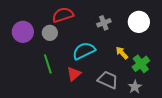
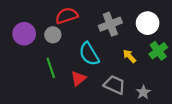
gray cross: (104, 23) -> (110, 24), size x1.5
cyan semicircle: (84, 51) -> (89, 54), turned -95
green cross: (141, 64) -> (158, 51), moved

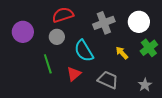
gray circle: (53, 35) -> (57, 37), moved
gray star: (143, 92) -> (145, 85), moved

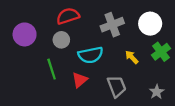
cyan semicircle: (84, 51) -> (91, 55), turned -70
gray trapezoid: (108, 80) -> (117, 86), turned 45

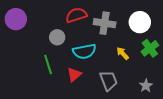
red semicircle: (68, 16) -> (76, 15), moved
gray cross: (112, 25) -> (105, 23), turned 30
purple circle: (25, 34) -> (16, 19), moved

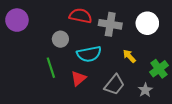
red semicircle: (76, 15) -> (81, 16), turned 30
green cross: (150, 48) -> (159, 69), moved
gray trapezoid: (109, 81) -> (114, 85), turned 60
gray star: (146, 86) -> (145, 90), moved

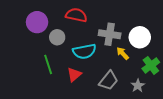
purple circle: (17, 20) -> (37, 22), moved
white circle: (147, 23) -> (140, 37), moved
gray cross: (110, 24) -> (110, 34), moved

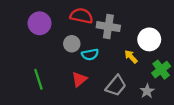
gray cross: (110, 34) -> (108, 27), moved
gray circle: (57, 37) -> (72, 44), moved
cyan semicircle: (84, 51) -> (90, 54), size x0.7
green line: (48, 64) -> (38, 79), moved

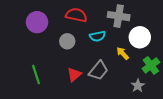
gray cross: (108, 27) -> (119, 16), moved
cyan semicircle: (90, 54) -> (97, 36), moved
gray trapezoid: (116, 86) -> (98, 71), moved

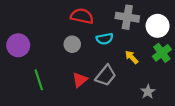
purple circle: (37, 22) -> (18, 45), moved
white circle: (140, 37) -> (158, 26), moved
green cross: (151, 65) -> (162, 53), moved

